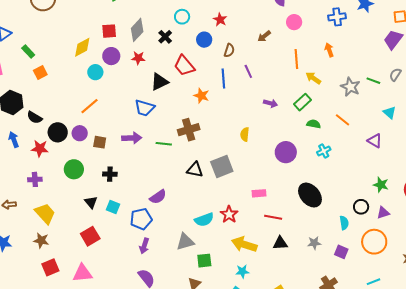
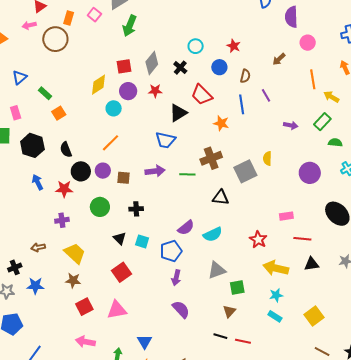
black semicircle: (35, 117) -> (66, 150), moved, turned 42
gray square: (222, 166) -> (245, 171), moved
cyan semicircle: (204, 220) -> (213, 234), moved

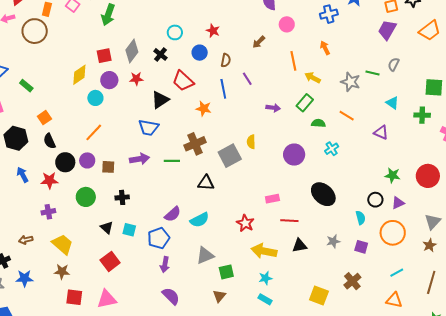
orange square: (59, 113) -> (44, 118), moved
red square: (84, 307) -> (74, 297), turned 36
yellow square: (314, 316) -> (319, 296), moved, turned -30

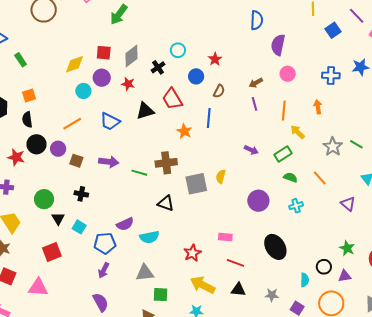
purple line: (247, 79) -> (254, 104), moved
blue trapezoid: (149, 128) -> (110, 121), moved
green circle: (86, 197) -> (44, 199), moved

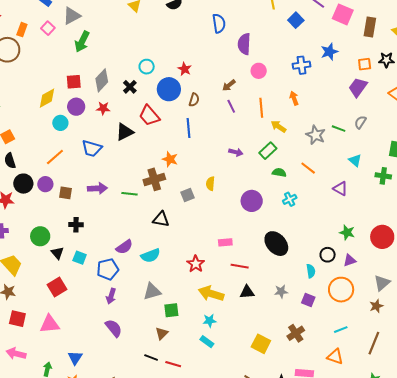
blue circle: (196, 76) -> (169, 89), size x1.5
orange star: (184, 131) -> (170, 159), moved
gray square: (196, 184) -> (188, 195), size x0.6

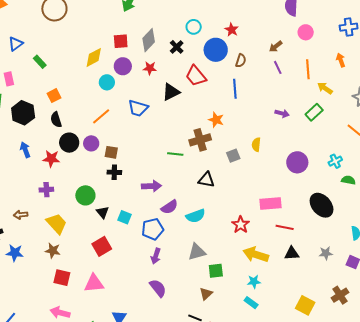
green semicircle: (279, 172) -> (348, 180), moved
purple arrow: (97, 188) -> (151, 186), moved
black cross: (76, 225) -> (114, 172), moved
pink rectangle: (225, 242) -> (271, 203), size x1.5

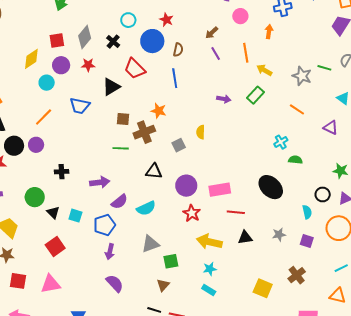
orange arrow: (341, 60) -> (269, 32), moved, turned 32
brown square: (111, 152) -> (123, 119), moved
purple circle: (297, 162) -> (186, 186), moved

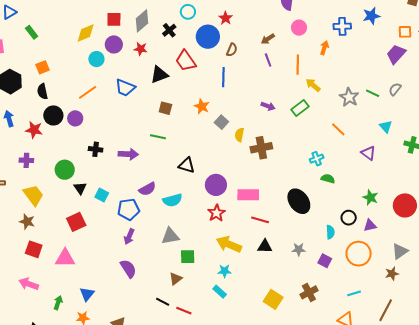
brown cross: (144, 132) -> (261, 148), moved
gray square: (179, 145) -> (221, 122), moved, turned -32
purple arrow: (100, 182) -> (128, 154), moved

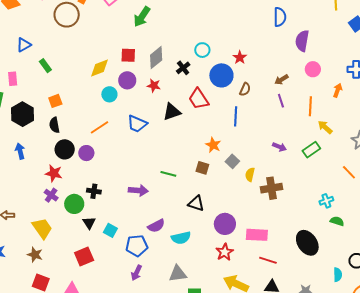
brown square: (165, 108) -> (202, 168), moved
red star: (34, 130) -> (54, 173), moved
black cross: (96, 149) -> (94, 191), moved
purple cross: (26, 160) -> (51, 195), moved, turned 32

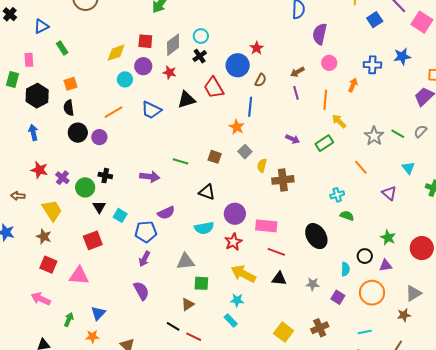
cyan circle: (202, 50) -> (201, 36), moved
orange star: (213, 145) -> (237, 127), moved
red star: (54, 173) -> (39, 170), moved
cyan semicircle: (181, 238) -> (204, 228), moved

